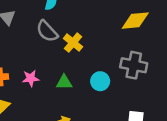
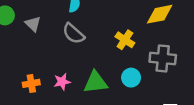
yellow cross: (73, 43) -> (125, 40), moved
green triangle: (64, 82) -> (96, 82), size x1.5

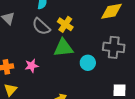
yellow cross: (125, 40) -> (65, 24), moved
green triangle: (96, 82) -> (63, 48), moved

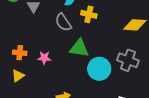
yellow cross: (65, 24) -> (89, 14), moved, turned -35
cyan circle: (88, 63) -> (99, 69), size x1.5

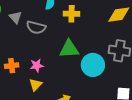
gray semicircle: (63, 22) -> (36, 27), moved, turned -30
yellow triangle: (18, 76) -> (36, 85), moved

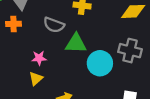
gray semicircle: (36, 27) -> (54, 25), moved
orange cross: (12, 66) -> (13, 24), moved

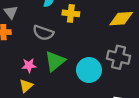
green triangle: (76, 43) -> (55, 61), moved, turned -40

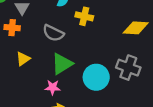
pink star: (29, 65) -> (53, 87), moved
yellow triangle: (26, 86) -> (23, 59), moved

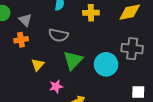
yellow cross: (84, 16) -> (91, 13), moved
pink star: (53, 87) -> (56, 86), moved

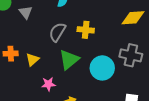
yellow cross: (91, 13) -> (86, 30), moved
gray semicircle: (58, 35) -> (57, 32), turned 102
orange cross: (21, 40) -> (11, 54), moved

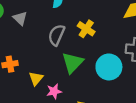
yellow cross: (86, 30) -> (86, 29), turned 35
yellow triangle: (32, 60) -> (36, 78), moved

